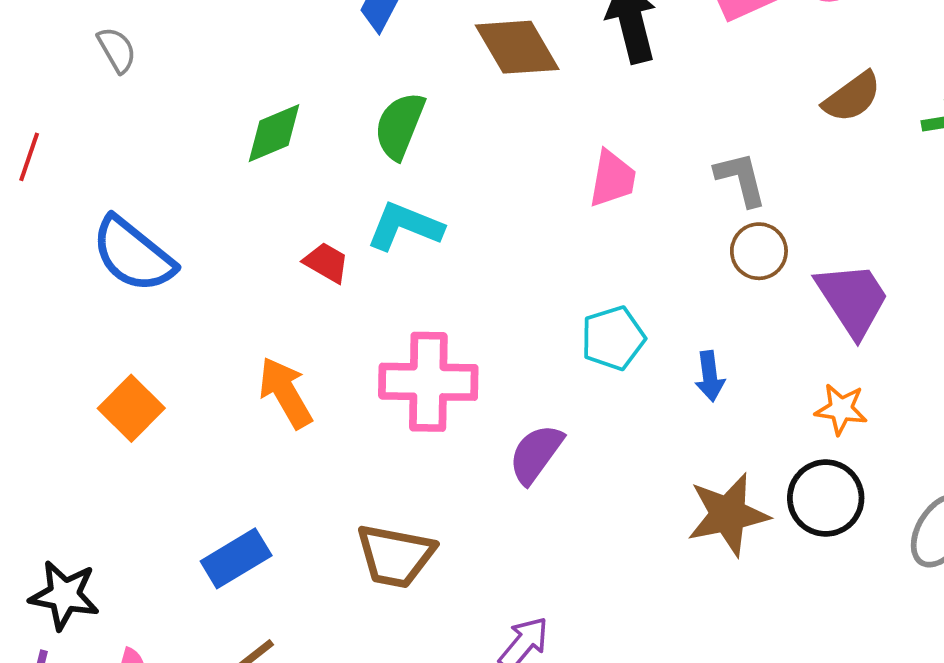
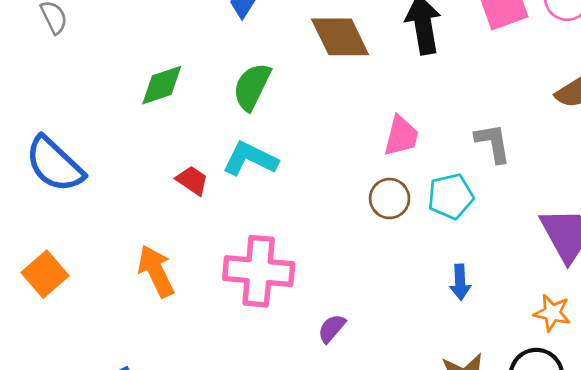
brown circle: (759, 251) -> (390, 199), moved
cyan pentagon: (613, 338) -> (451, 196), moved
purple semicircle: (536, 454) -> (332, 328), size x0.7

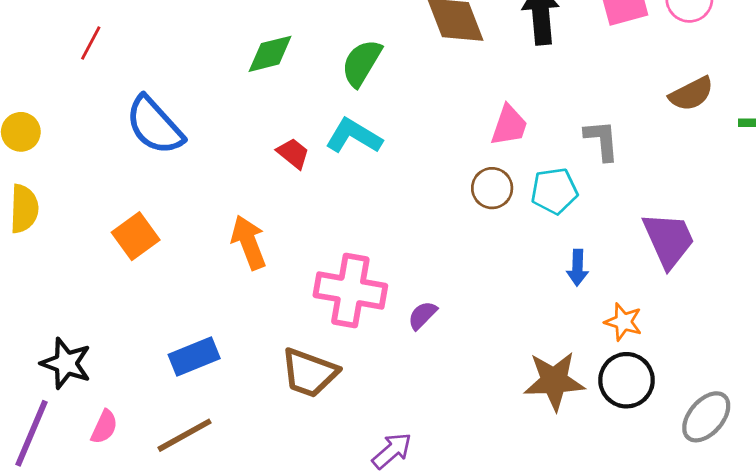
pink cross: (259, 271) -> (350, 290), moved
blue arrow: (460, 282) -> (577, 268), moved
orange star: (552, 313) -> (623, 322), moved

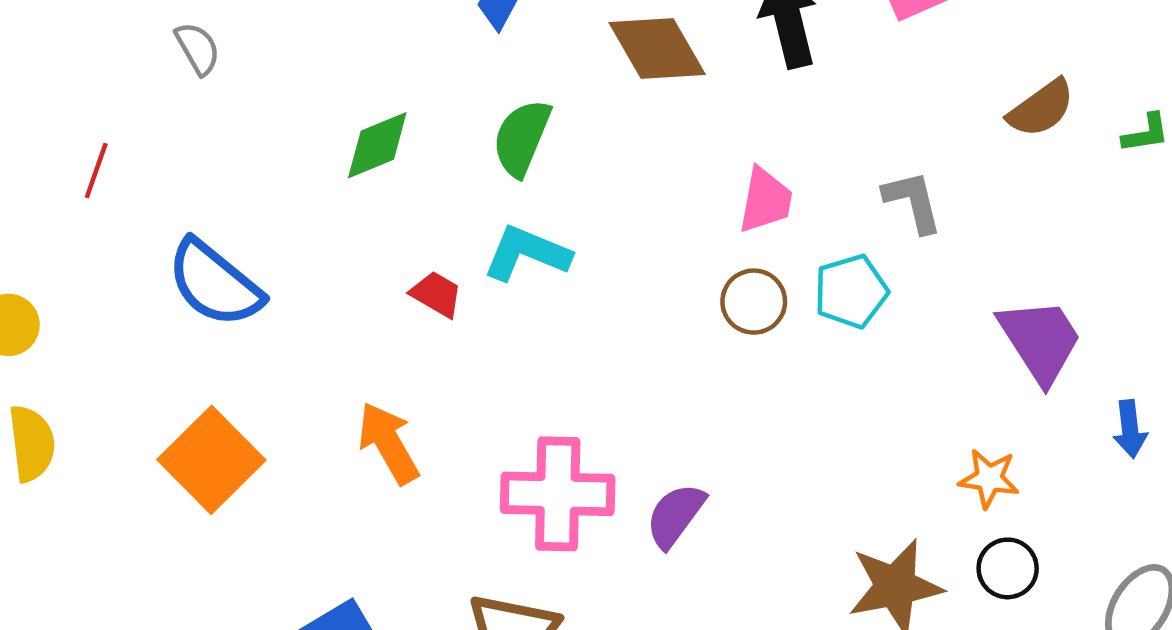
orange square: (136, 236) -> (211, 460), size x1.4
blue arrow: (577, 268) -> (1130, 429), moved
purple semicircle: (422, 315) -> (675, 515), size x1.4
black circle: (626, 380) -> (1008, 568), size x0.7

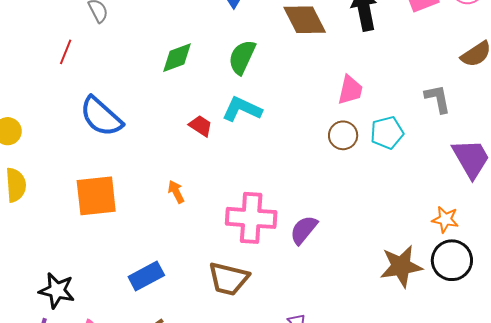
red line: (96, 171) -> (66, 52), moved
gray L-shape: (913, 202) -> (438, 99), moved
orange arrow: (388, 443) -> (176, 192), size x0.6
orange square: (211, 460) -> (96, 196), turned 36
black circle: (1008, 568) -> (452, 260), size x1.5

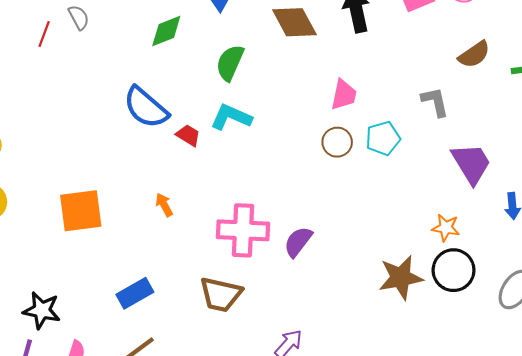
red line: (66, 52) -> (44, 34), moved
green diamond: (177, 58) -> (166, 31), moved
blue semicircle: (101, 117) -> (146, 107), moved

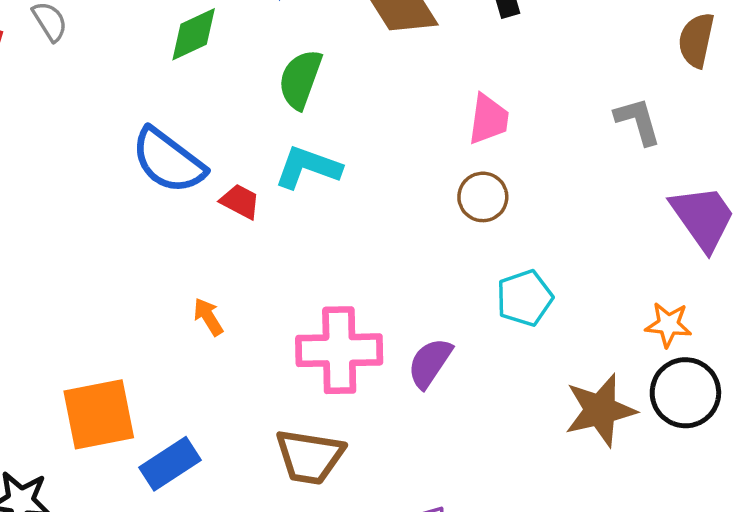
brown semicircle: (474, 54) -> (696, 40), turned 140
cyan pentagon: (383, 138) -> (525, 298), moved
orange square: (81, 211) -> (99, 414), moved

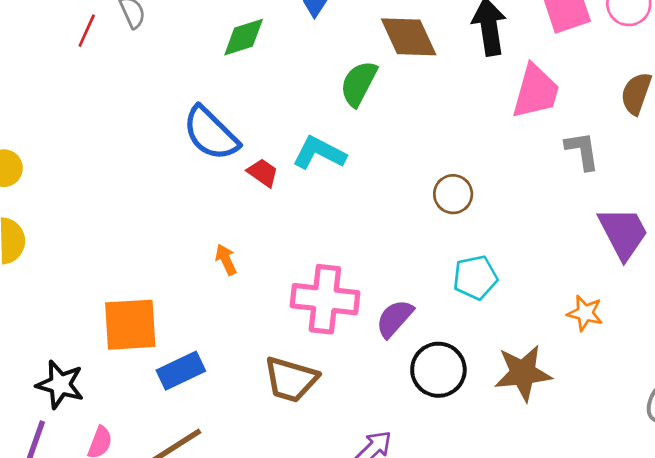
green semicircle: (300, 79) -> (359, 83), moved
pink trapezoid: (489, 119) -> (536, 91), moved, size x1.4
black circle: (685, 393) -> (438, 370), moved

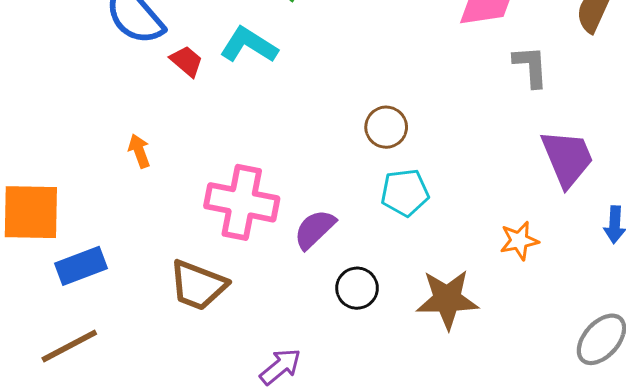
brown circle: (453, 194) -> (386, 127), moved
orange star: (585, 313) -> (519, 241), turned -30
black circle: (438, 370) -> (357, 288), size x0.7

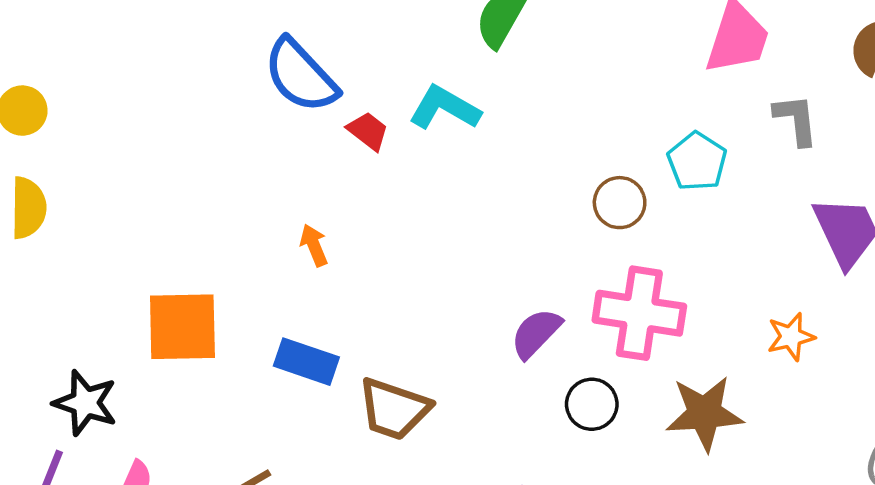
cyan pentagon: (405, 193) -> (697, 161), moved, turned -30
pink cross: (242, 202) -> (639, 313), moved
blue rectangle: (81, 266) -> (306, 362), moved, turned 42

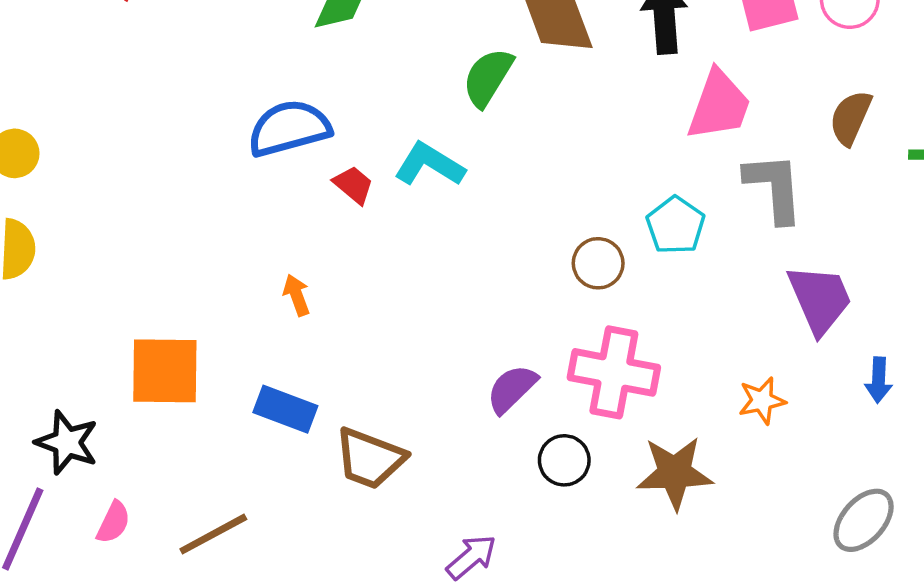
blue semicircle: (301, 76) -> (289, 128), turned 116
gray L-shape: (796, 120) -> (774, 188), size x1.4

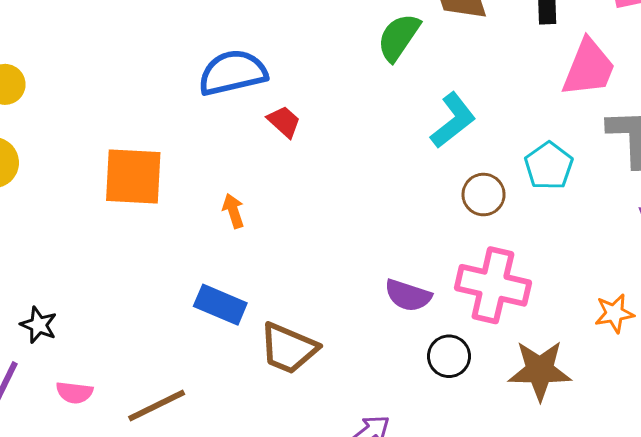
cyan L-shape: (429, 164) -> (453, 120), moved, turned 108
orange square: (165, 371) -> (133, 176), moved
purple semicircle: (512, 389) -> (408, 295), turned -120
black star: (67, 442) -> (39, 325), size x0.7
pink semicircle: (113, 522) -> (74, 393), turned 69

